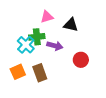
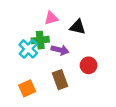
orange square: (18, 72) -> (27, 88), moved
brown rectangle: (40, 73) -> (60, 80), moved

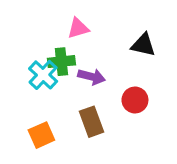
black triangle: (78, 27) -> (143, 45), moved

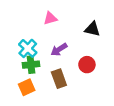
green cross: (61, 62) -> (31, 65), moved
purple arrow: (92, 77) -> (59, 50), turned 133

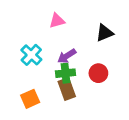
black triangle: (92, 29) -> (105, 33), turned -35
green cross: (31, 65) -> (66, 73), moved

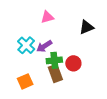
purple arrow: (67, 56) -> (44, 46), moved
red circle: (98, 73) -> (73, 63), moved

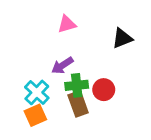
cyan cross: (26, 45) -> (37, 92), moved

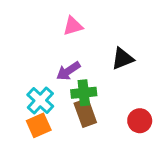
black triangle: (122, 38) -> (123, 59), moved
red circle: (104, 90) -> (140, 121), moved

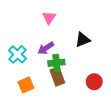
pink triangle: (73, 26) -> (49, 18), turned -40
cyan cross: (40, 101) -> (17, 54), moved

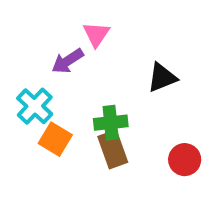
purple arrow: (46, 48) -> (68, 61), moved
orange square: (26, 85) -> (55, 139), moved, turned -35

